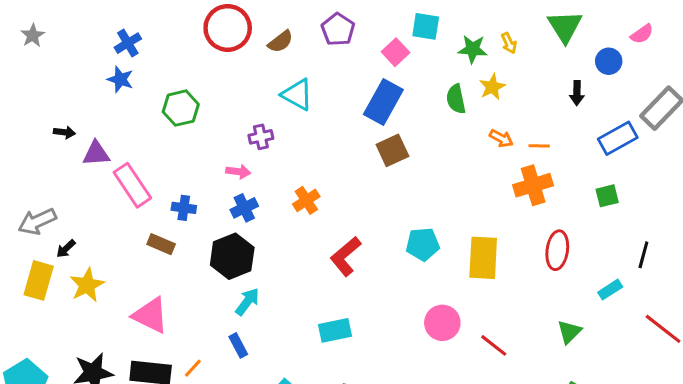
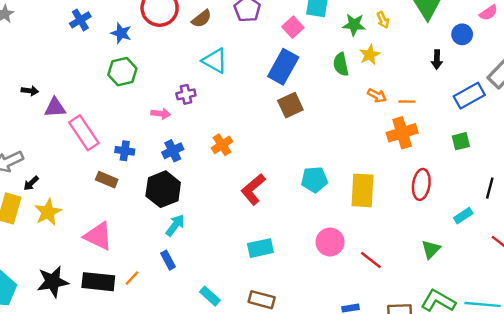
blue star: (120, 79) -> (121, 33), moved
pink arrow: (238, 172) -> (161, 114), moved
cyan rectangle: (335, 330) -> (260, 248), moved

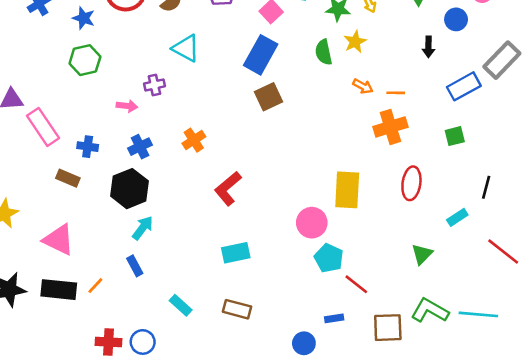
cyan pentagon: (314, 180) -> (329, 258), moved, turned 30
pink circle: (330, 242) -> (312, 223), moved
red line: (371, 260) -> (356, 284), moved

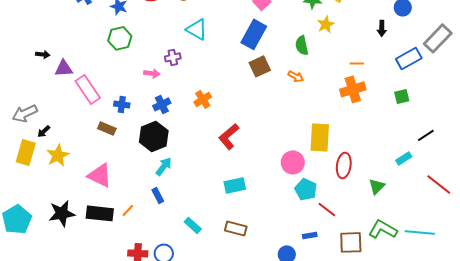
green semicircle: (324, 52) -> (302, 45), moved
orange arrow: (363, 86) -> (296, 76), moved
red ellipse: (411, 183) -> (344, 165), moved
black line: (486, 187) -> (426, 135), turned 42

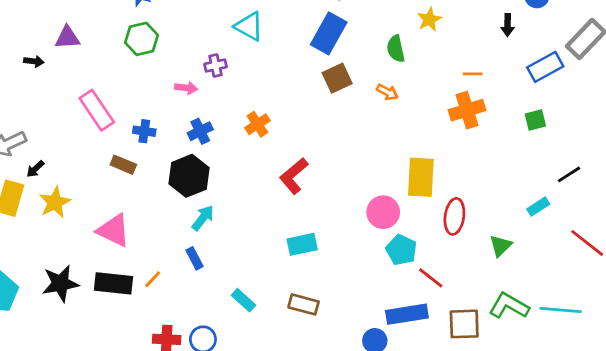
purple triangle: (64, 68) -> (67, 38), moved
blue rectangle: (310, 235) -> (407, 314), size x2.0

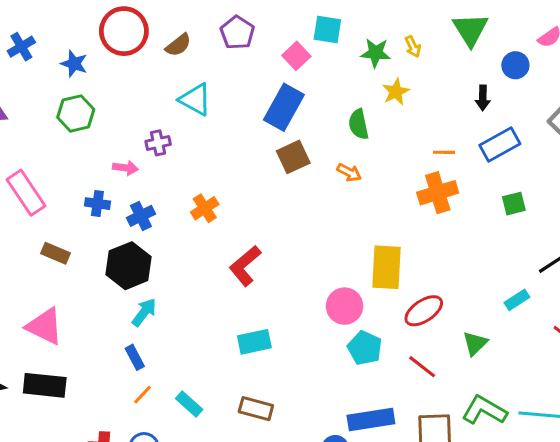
blue rectangle: (545, 67) -> (500, 144), moved
blue cross: (144, 131) -> (97, 204), moved
red ellipse: (454, 216) -> (424, 311), turned 48
red line: (431, 278) -> (422, 367), moved
orange line: (153, 279) -> (143, 395), moved

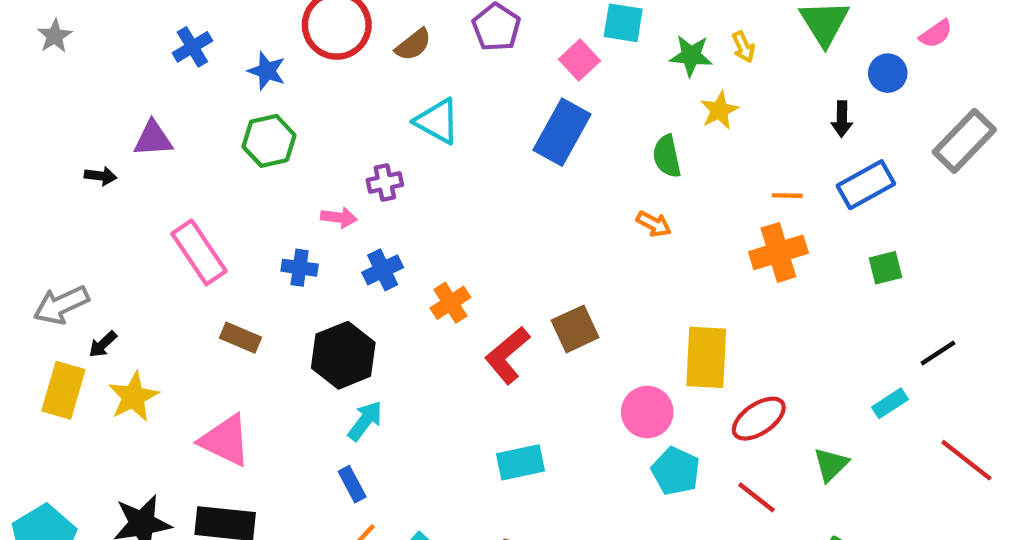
brown square: (293, 157) -> (575, 329), moved
orange cross: (205, 208) -> (450, 303), moved
blue cross: (141, 216) -> (383, 270), moved

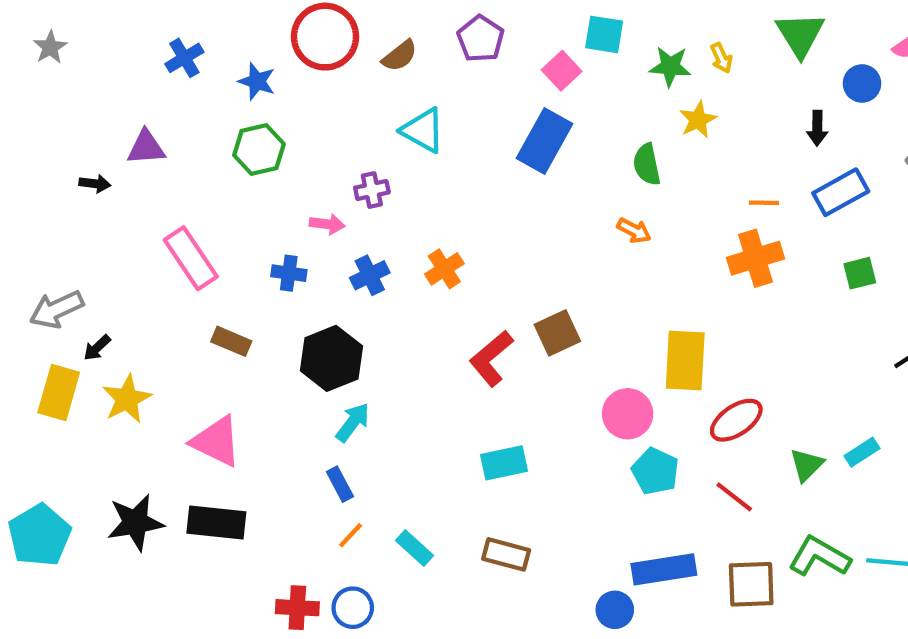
orange cross: (450, 303) -> (444, 269), moved
cyan rectangle: (890, 403) -> (862, 452), moved

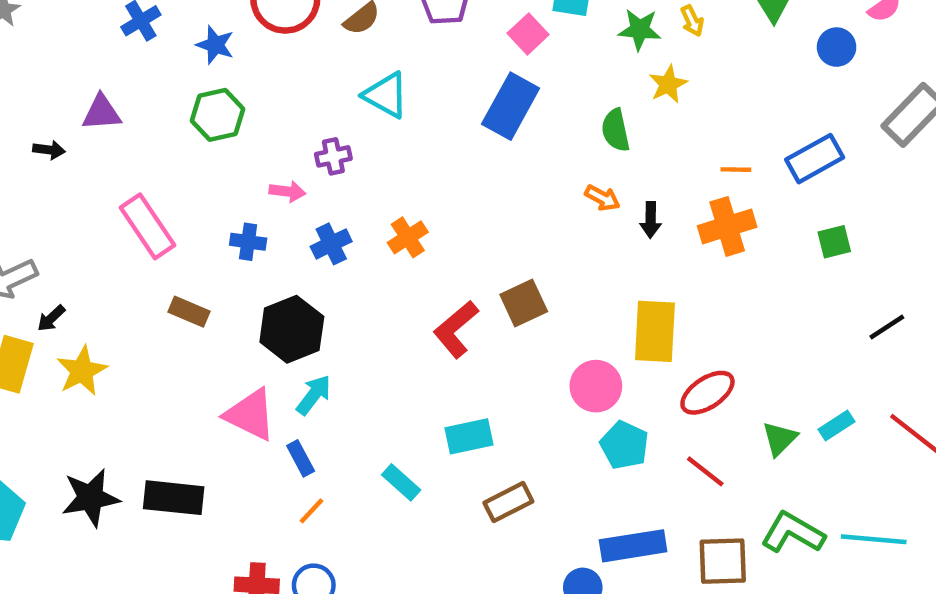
black arrow: (817, 128) -> (651, 220), moved
pink triangle: (216, 441) -> (250, 415), moved
cyan rectangle: (415, 548) -> (401, 482), moved
brown rectangle: (506, 554) -> (508, 502), moved, turned -42

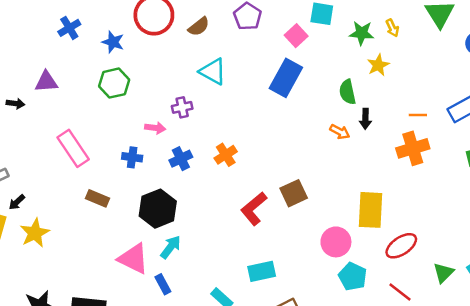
black arrow: (651, 220) -> (365, 119), moved

